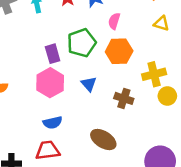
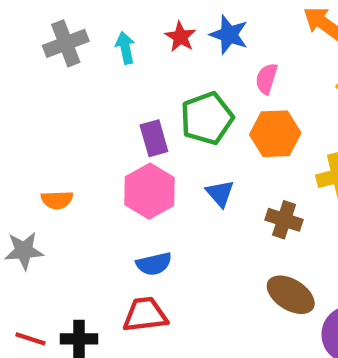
brown ellipse: (103, 140) -> (291, 295), moved

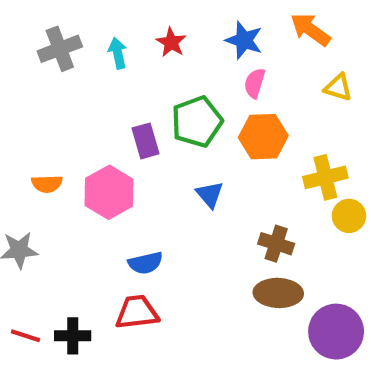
blue star: (229, 35) -> (244, 40), moved
pink hexagon: (150, 191) -> (109, 192), moved
orange semicircle: (57, 200) -> (47, 184), moved
brown cross: (284, 220) -> (276, 244), moved
brown ellipse: (291, 295) -> (278, 293), turned -30

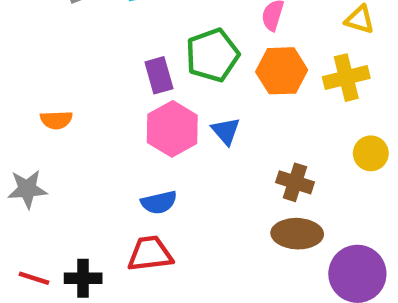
yellow cross: (325, 177) -> (346, 78), moved
pink hexagon: (109, 192) -> (172, 129), moved

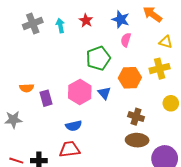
orange hexagon: (282, 71) -> (130, 78), moved
purple rectangle: (159, 75) -> (46, 98), moved

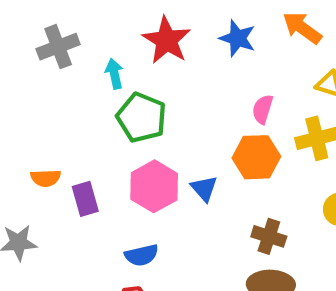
red star: (86, 20) -> (167, 40), size x1.6
cyan arrow: (60, 26) -> (114, 74), moved
pink semicircle: (126, 40) -> (263, 109), moved
green pentagon: (98, 58) -> (142, 118), moved, turned -30

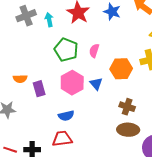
cyan arrow: (114, 74) -> (49, 20), moved
pink semicircle: (263, 109) -> (94, 51), moved

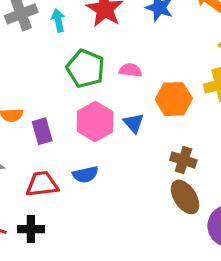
pink semicircle: (94, 51) -> (130, 70), turned 80
brown ellipse: (128, 130) -> (185, 197), turned 55
red trapezoid: (62, 139) -> (42, 184), moved

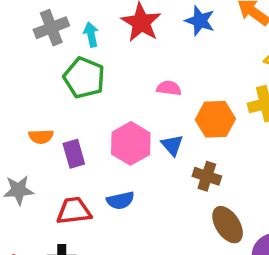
green pentagon: (85, 69) -> (84, 78), moved
brown cross: (183, 160) -> (207, 176), moved

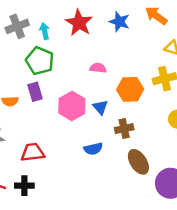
purple rectangle: (74, 154) -> (35, 92), moved
brown cross: (207, 176) -> (124, 129), turned -30
blue semicircle: (120, 200) -> (93, 149), moved

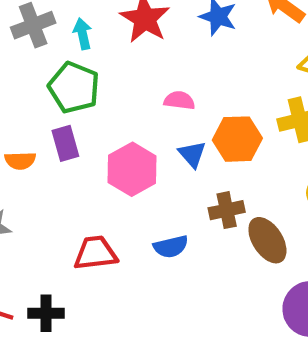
blue triangle: (100, 107) -> (192, 154), moved
red trapezoid: (33, 152) -> (95, 253), moved
brown ellipse: (138, 162) -> (267, 240), moved

